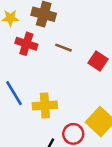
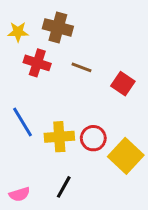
red circle: (73, 134) -> (93, 138), moved

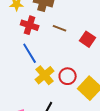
blue line: (22, 122) -> (30, 53), moved
yellow cross: (59, 137) -> (45, 75), turned -36

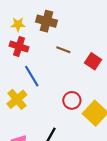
red cross: (30, 25) -> (19, 47), moved
yellow cross: (45, 75) -> (17, 99), moved

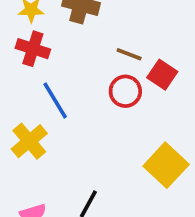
brown line: (63, 50) -> (129, 54), moved
red circle: (72, 100) -> (125, 91), moved

